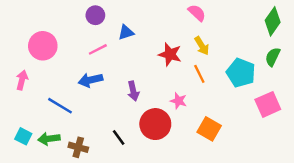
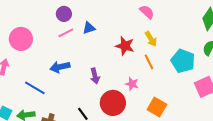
pink line: (98, 49) -> (66, 33), moved

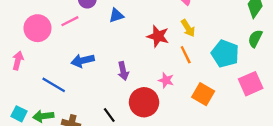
pink line: (66, 33) -> (70, 21), moved
orange square: (157, 107) -> (203, 94), moved

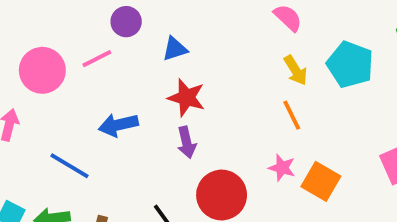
red star: (158, 36) -> (186, 98), moved
cyan pentagon: (225, 54) -> (350, 64), moved
pink star: (166, 80) -> (282, 168), moved

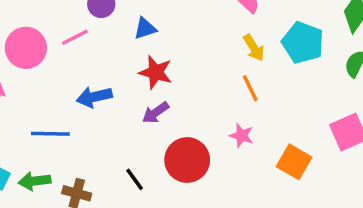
purple arrow: (186, 142) -> (156, 113), turned 68
blue line: (70, 166) -> (50, 134), turned -30
orange square: (321, 181) -> (294, 162), moved

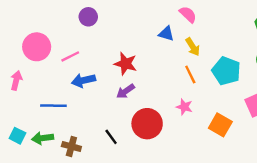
blue triangle: (145, 29) -> (166, 34), moved, turned 35
pink line: (75, 37) -> (70, 56), moved
cyan pentagon: (303, 43) -> (226, 71), moved

